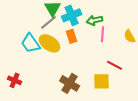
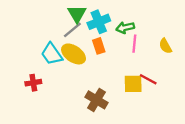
red cross: (15, 80) -> (33, 83), moved, turned -32
yellow square: (102, 81) -> (133, 84), moved

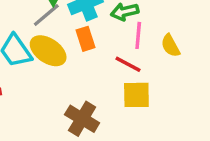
yellow semicircle: (165, 46) -> (170, 46), moved
red line: (148, 79) -> (128, 64), moved

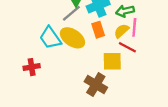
yellow semicircle: (170, 46) -> (121, 31), moved, turned 77
yellow square: (136, 95) -> (112, 61), moved

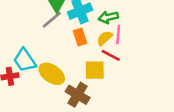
cyan trapezoid: (50, 38) -> (25, 60), moved
yellow ellipse: (72, 38) -> (52, 74), moved

